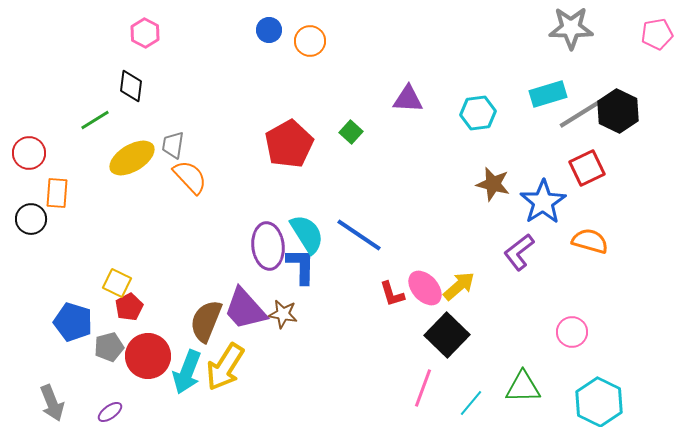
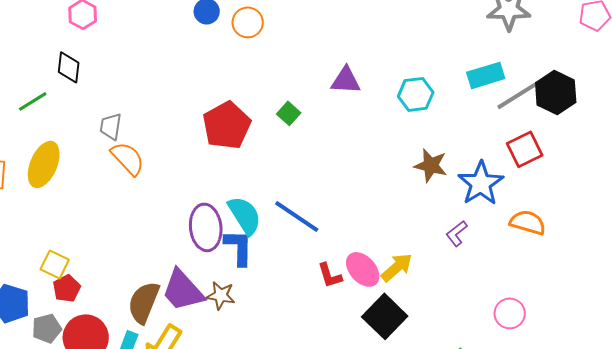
yellow ellipse: (132, 158) -> (44, 164), moved, turned -36
purple L-shape: (519, 252) -> (457, 233), size x0.7

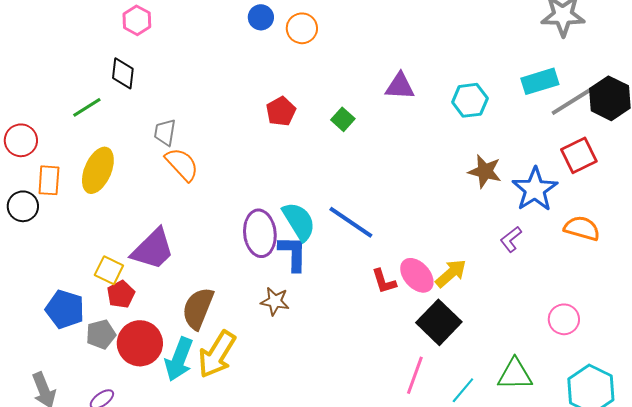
red pentagon: (227, 125) -> (281, 111), moved, size x0.6
purple trapezoid: (183, 290) -> (153, 249), moved, turned -93

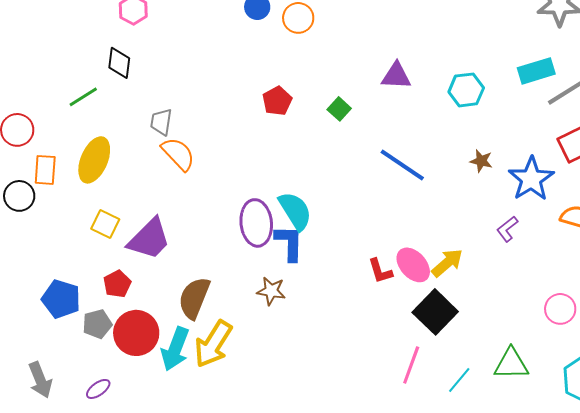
brown star: (485, 171) -> (481, 161), size x0.7
blue line: (351, 222) -> (402, 165), moved
yellow square: (109, 270) -> (105, 224), moved

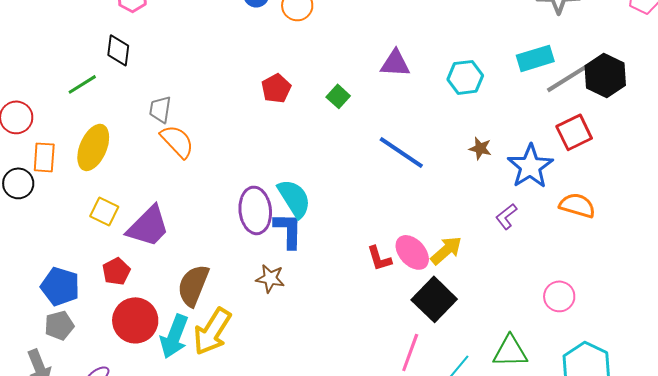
gray pentagon: (97, 324) -> (59, 325), moved

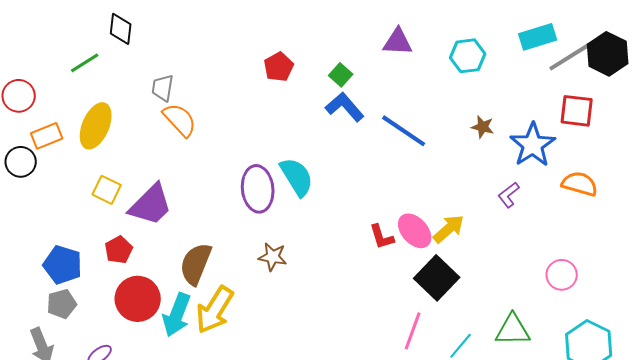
red square: (574, 132) -> (577, 111), turned 33
orange rectangle: (44, 157) -> (47, 136), turned 64
blue L-shape: (288, 230) -> (345, 107), moved, turned -42

